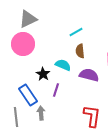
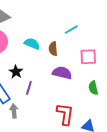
cyan line: (76, 32) -> (71, 30), moved
cyan semicircle: (63, 65) -> (32, 44), moved

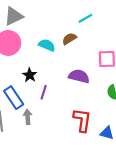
cyan line: (71, 30) -> (85, 18), moved
brown semicircle: (53, 49) -> (69, 39), moved, turned 64

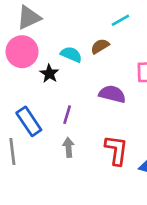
black star: (30, 75) -> (49, 74), moved
gray arrow: (28, 117) -> (68, 147), moved

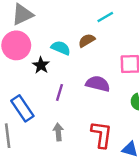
purple line: (67, 115) -> (59, 92), moved

